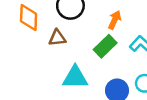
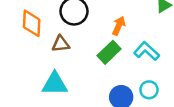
cyan triangle: (75, 77) -> (55, 84), moved

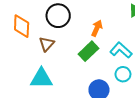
brown triangle: (61, 44) -> (47, 44), turned -42
cyan circle: (149, 90) -> (123, 74), moved

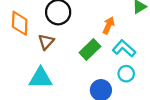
orange arrow: (97, 28) -> (109, 25), moved

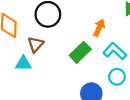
cyan triangle: (41, 78) -> (23, 63), moved, size x0.7

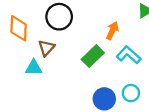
cyan circle: (117, 77) -> (131, 93), moved

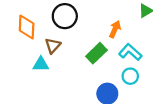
cyan circle: (131, 93) -> (130, 76), moved

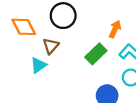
orange diamond: (27, 27) -> (24, 27), turned -30
cyan triangle: (41, 64) -> (38, 65), turned -35

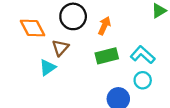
orange arrow: (115, 29) -> (104, 26), moved
green rectangle: (96, 54) -> (107, 56), turned 30

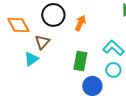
green rectangle: (107, 56) -> (80, 61), moved, turned -66

